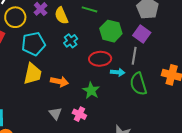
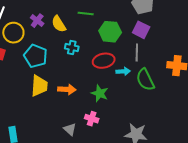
cyan cross: (71, 41) -> (72, 47), turned -32
cyan pentagon: (33, 44) -> (36, 56), turned -30
gray triangle: (55, 113) -> (70, 129), moved

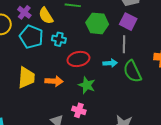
cyan pentagon: (36, 56) -> (31, 37), moved
red ellipse: (104, 61) -> (78, 59), moved

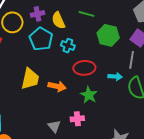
purple cross: (24, 12) -> (38, 14), turned 32
pink cross: (79, 110) -> (77, 119), turned -32

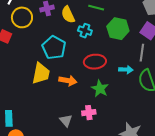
cyan pentagon: (41, 39) -> (54, 48), moved
cyan cross: (68, 46) -> (85, 31), moved

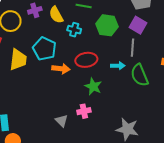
yellow trapezoid: (41, 73) -> (18, 60), moved
orange arrow: (68, 81) -> (61, 69), moved

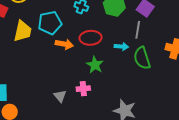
cyan pentagon: (44, 49) -> (50, 23), turned 30

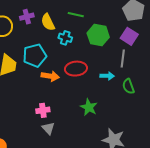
green semicircle: (142, 58) -> (128, 86), size x0.7
green star: (95, 65) -> (89, 107), moved
pink cross: (83, 89) -> (43, 110), moved

